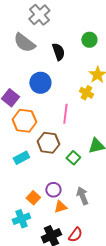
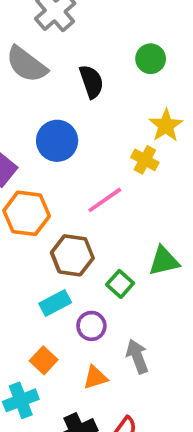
pink line: (65, 114) -> (105, 200), turned 48
cyan rectangle: (21, 158) -> (55, 303), moved
purple circle: (53, 190) -> (91, 326), moved

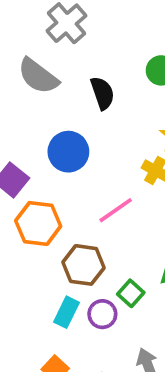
cyan rectangle: (55, 303) -> (67, 312), turned -36
purple circle: (91, 326) -> (102, 314), moved

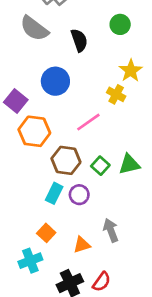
green square: (131, 293) -> (100, 166), moved

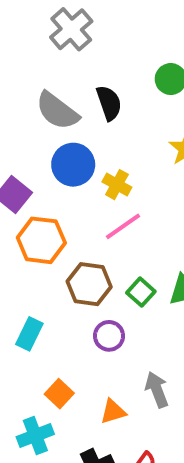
gray semicircle: (34, 28) -> (57, 111), moved
yellow cross: (116, 94) -> (117, 185), moved
cyan rectangle: (54, 193) -> (29, 334), moved

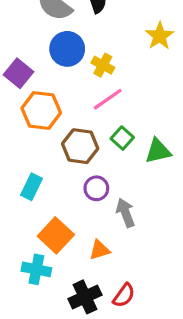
green square: (141, 292) -> (122, 138), moved
gray arrow: (157, 390) -> (126, 213), moved
orange square: (59, 394) -> (56, 235), size x1.5
cyan cross: (35, 435) -> (36, 269), turned 32

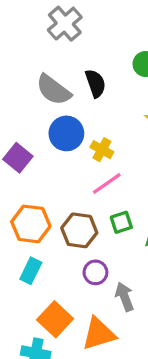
orange hexagon: (41, 111) -> (31, 224), moved
green square: (122, 138) -> (121, 222), turned 30
orange triangle: (100, 250) -> (99, 334), size x1.6

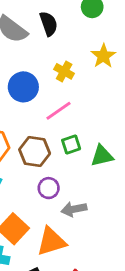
blue circle: (66, 133) -> (23, 87), moved
yellow cross: (102, 150) -> (64, 71), moved
gray arrow: (125, 297) -> (74, 209), turned -80

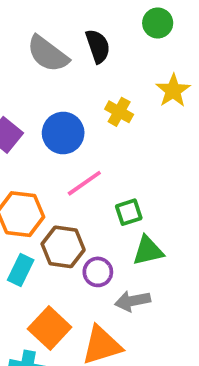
pink line: (58, 111) -> (84, 183), moved
brown hexagon: (35, 152) -> (63, 247), moved
green triangle: (102, 156) -> (148, 251), moved

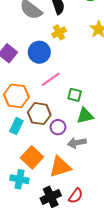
yellow cross: (119, 112) -> (59, 32), moved, turned 32
green square: (129, 212) -> (75, 95), turned 32

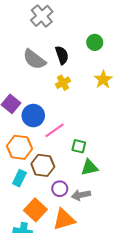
blue circle: (39, 52) -> (33, 116), moved
purple circle: (58, 127) -> (60, 189), moved

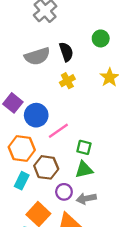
gray semicircle: (34, 59) -> (37, 56), turned -55
green triangle: (89, 167) -> (84, 170), moved

